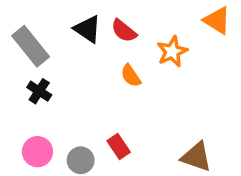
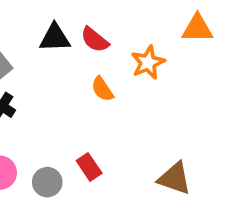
orange triangle: (217, 20) -> (197, 28), turned -32
black triangle: (88, 29) -> (55, 38), turned -36

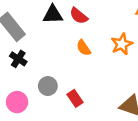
orange star: (148, 62) -> (122, 44), moved
gray circle: (47, 182) -> (48, 86), moved

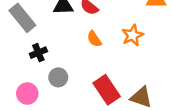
black cross: (18, 59) -> (38, 53), moved, turned 35
red rectangle: (75, 98) -> (107, 90), moved, size x1.6

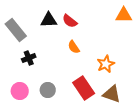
orange star: (133, 35) -> (106, 64), moved
gray circle: (58, 77) -> (48, 90), moved

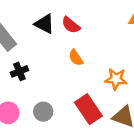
black triangle: (49, 20) -> (44, 24), turned 30
orange star: (106, 64) -> (116, 79), turned 30

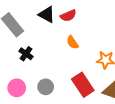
red semicircle: (71, 25) -> (68, 16), turned -63
black cross: (19, 71) -> (26, 54), turned -32

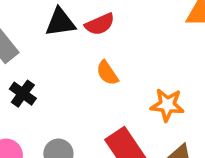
black triangle: (47, 15) -> (60, 22), turned -36

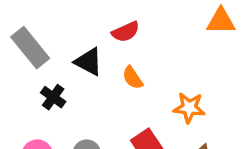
black triangle: (60, 22) -> (88, 62), moved, turned 36

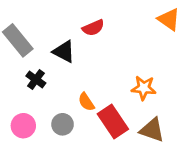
orange triangle: (221, 21) -> (169, 19), turned 35
orange semicircle: (133, 78) -> (86, 102), moved

